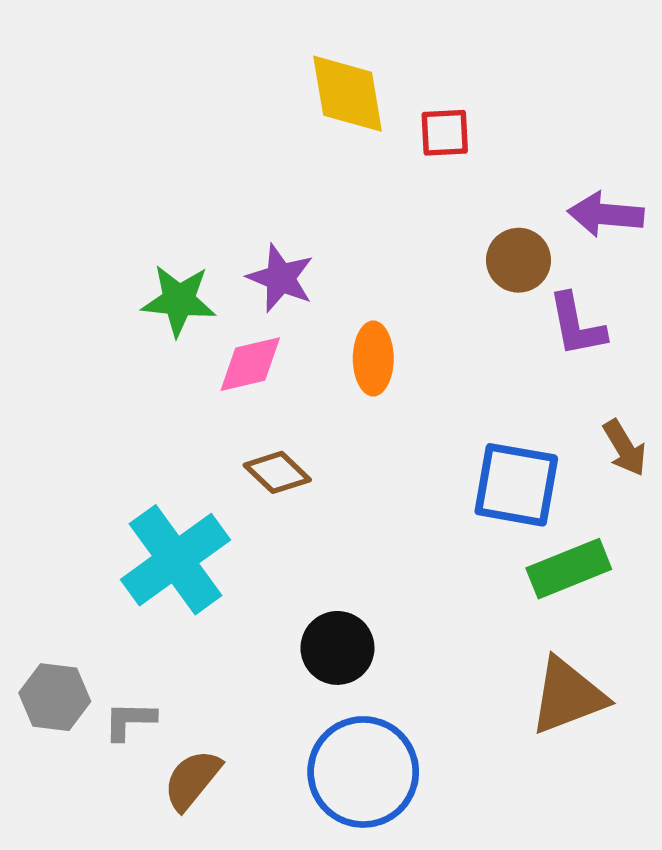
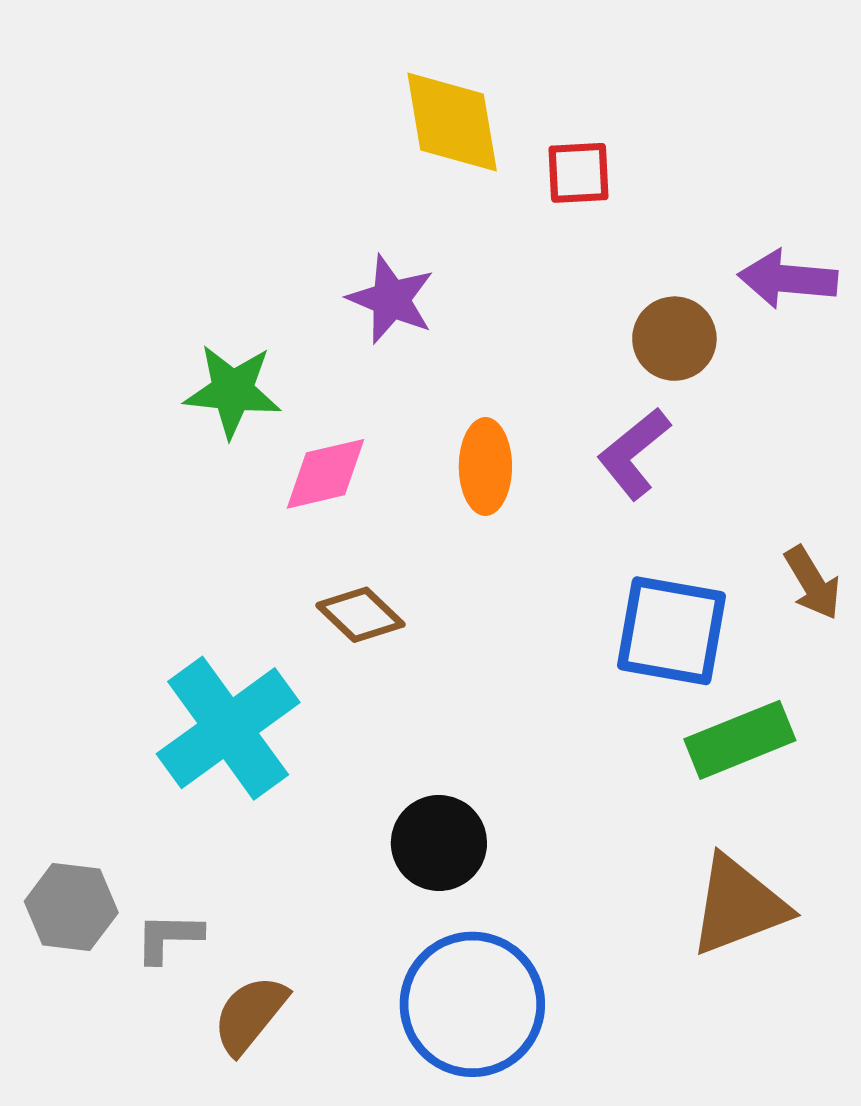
purple star: (280, 278) -> (391, 299), moved
purple L-shape: (577, 325) -> (634, 453), moved, turned 62

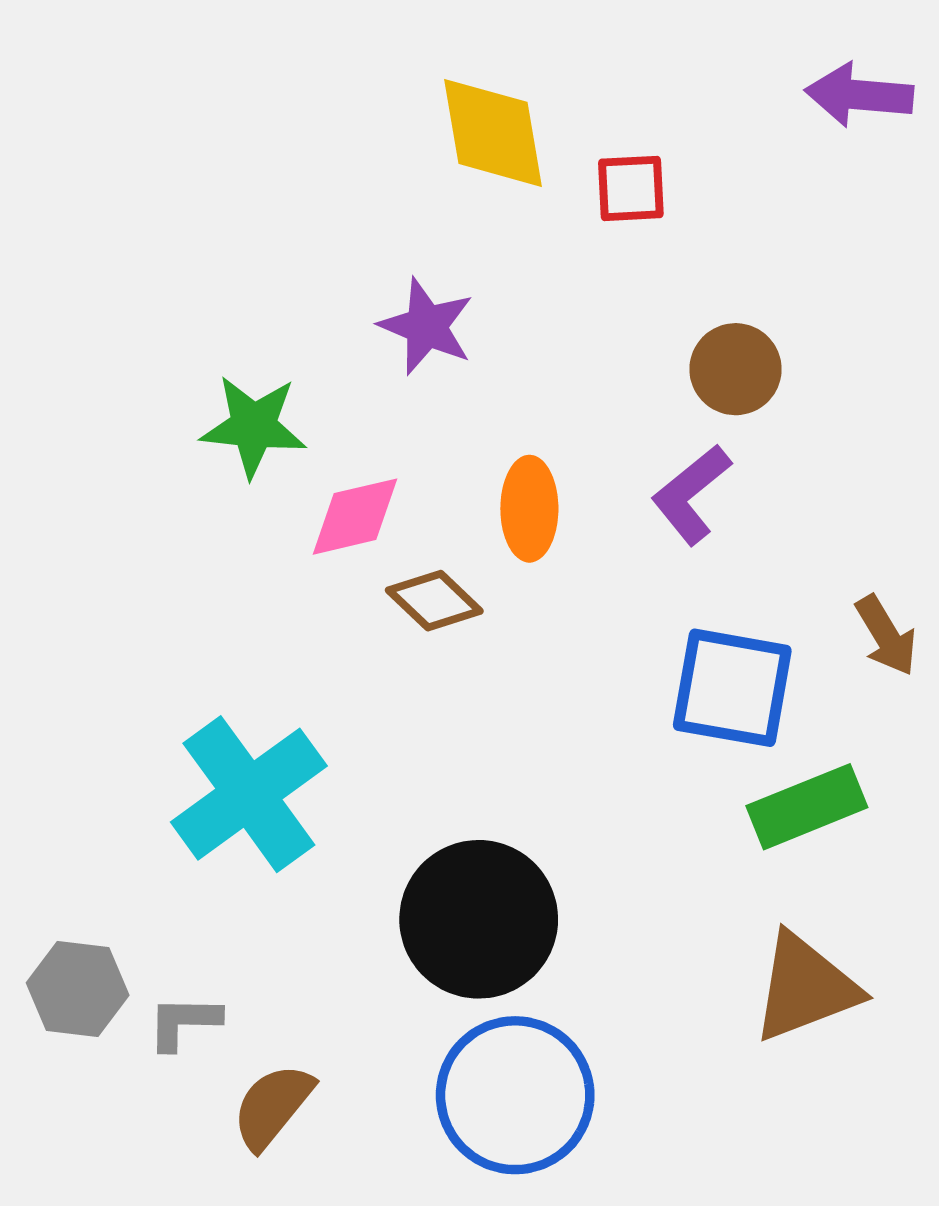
purple arrow: (788, 279) -> (859, 95), moved
brown diamond: (360, 615) -> (434, 601), moved
black circle: (439, 843) -> (479, 919), size x1.5

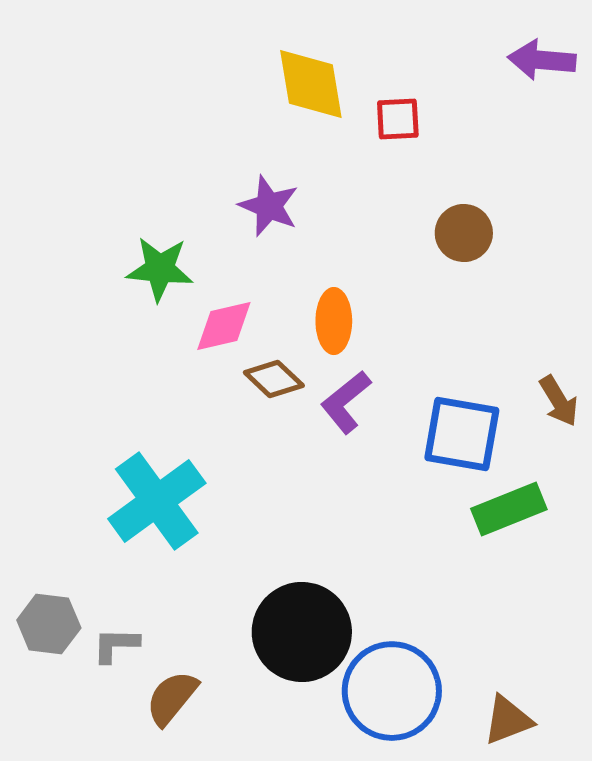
purple L-shape: (691, 494) -> (346, 402), moved
black circle: (479, 919) -> (302, 632), moved
brown triangle: (805, 987) -> (508, 720), moved, size x0.7
blue circle: (515, 1095) -> (392, 691), moved

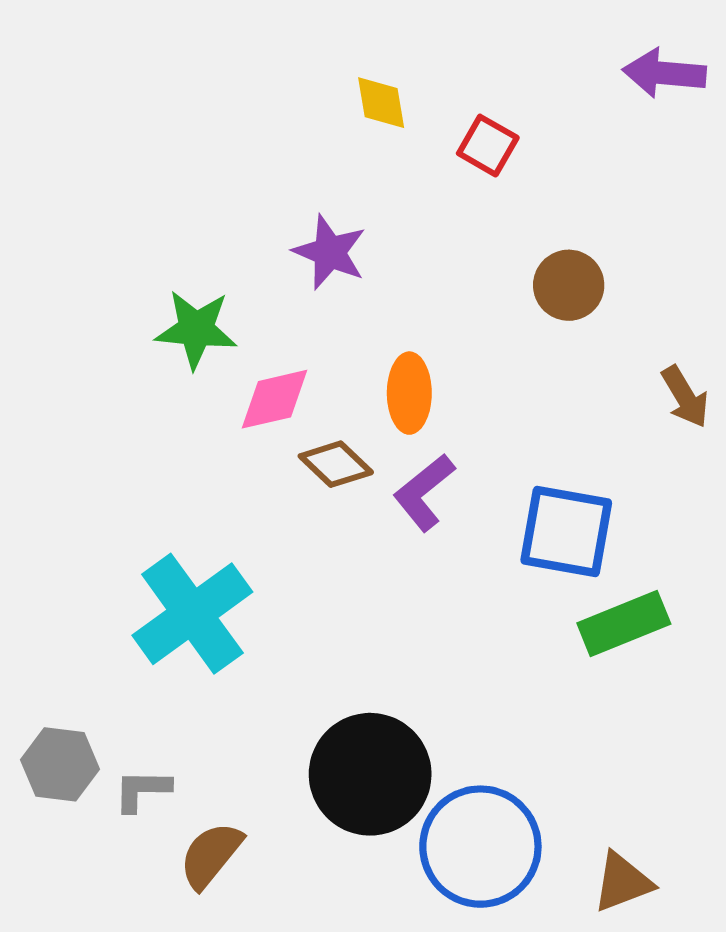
yellow diamond: (311, 84) -> (381, 103), size x0.6
red square: (398, 119) -> (488, 146), turned 33
brown arrow: (559, 401) -> (685, 397), moved

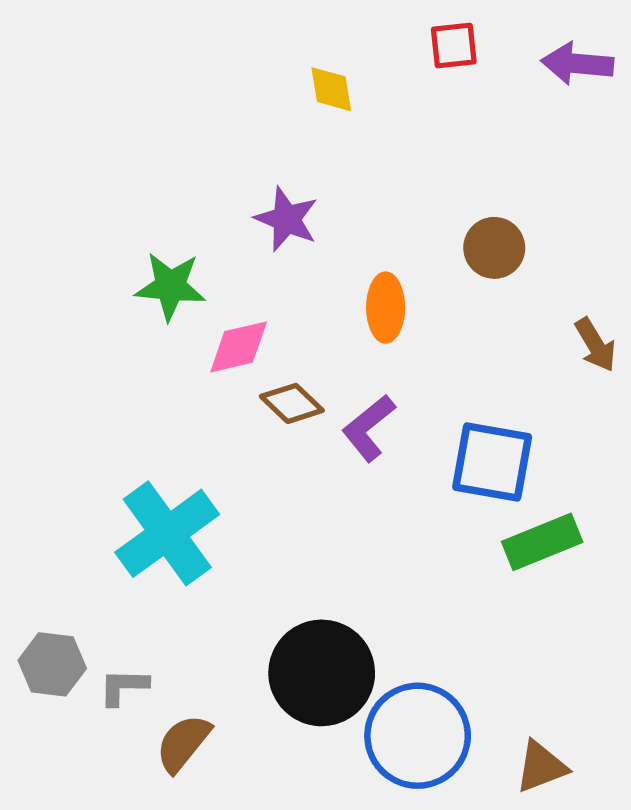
red square: (488, 146) -> (454, 45), moved, turned -36
orange ellipse: (409, 393) -> (386, 308), moved

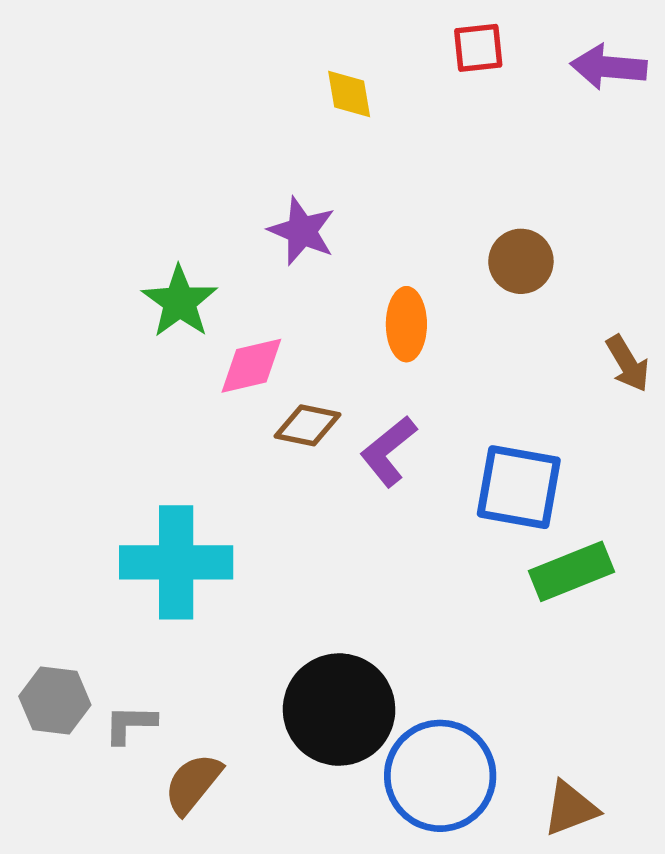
green star: (170, 286) -> (180, 302), turned 30
brown diamond: (292, 403) -> (308, 425), turned -32
cyan cross: (167, 533) -> (176, 562), turned 36

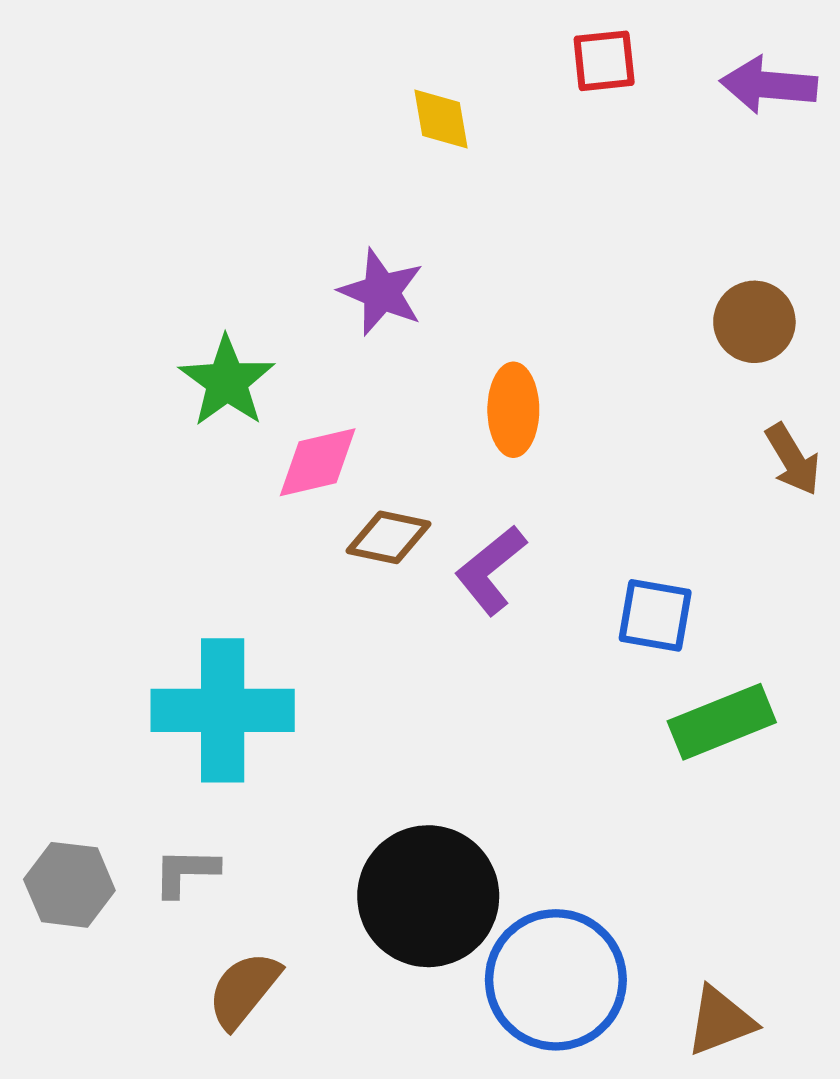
brown circle: (521, 261) -> (754, 322), moved
blue square: (519, 487) -> (655, 615), size x0.7
gray L-shape: (130, 724) -> (186, 872), moved

